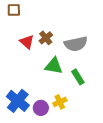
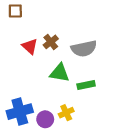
green rectangle: (78, 77) -> (86, 85), turned -70
blue cross: (18, 101) -> (20, 112), turned 35

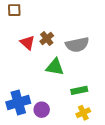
green rectangle: (86, 85) -> (79, 90), moved
yellow cross: (66, 113) -> (83, 113), moved

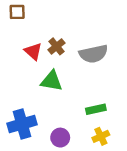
green triangle: (55, 67) -> (52, 81), moved
purple circle: (42, 110) -> (60, 138), moved

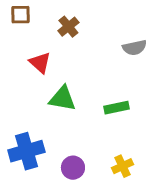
brown cross: (57, 46) -> (68, 27), moved
gray semicircle: (93, 54) -> (134, 48), moved, size x0.7
green rectangle: (96, 109) -> (116, 108), moved

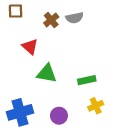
gray semicircle: (134, 48) -> (75, 18), moved
yellow cross: (122, 166) -> (96, 106), moved
purple circle: (73, 168) -> (59, 116), moved

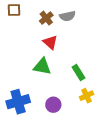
red triangle: (30, 47) -> (50, 42), moved
green rectangle: (87, 80) -> (79, 72), turned 70

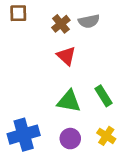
green triangle: (42, 66) -> (69, 101), moved
yellow cross: (87, 96) -> (106, 136), moved, turned -32

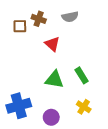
brown square: (18, 13) -> (20, 26), moved
brown cross: (61, 24) -> (39, 19), moved, turned -32
purple circle: (70, 139) -> (51, 117), moved

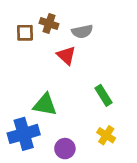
gray semicircle: (70, 17) -> (82, 31), moved
green triangle: (54, 80) -> (45, 105), moved

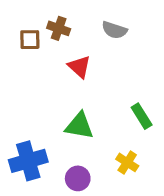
gray semicircle: (82, 31) -> (114, 30), moved, turned 30
green rectangle: (104, 95) -> (142, 116), moved
green triangle: (45, 105) -> (79, 126), moved

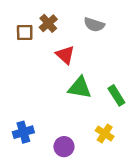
brown cross: (59, 28) -> (48, 23), turned 30
green triangle: (79, 126) -> (80, 88), moved
blue cross: (28, 161) -> (23, 132), size x0.7

